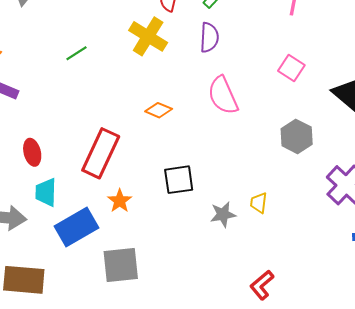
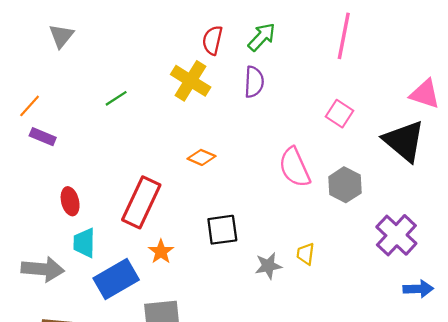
pink semicircle: (223, 95) -> (295, 167), moved

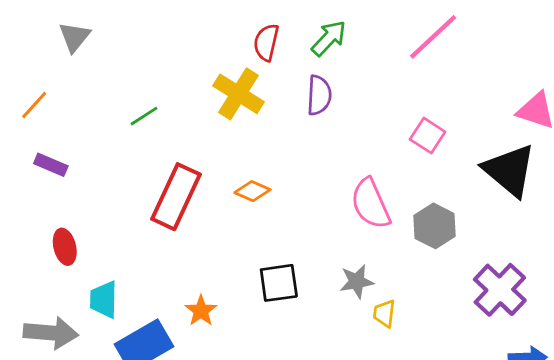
pink line: (344, 36) -> (433, 37), turned 36
orange line: (30, 106) -> (34, 105), moved
red ellipse: (70, 201) -> (65, 247), moved
red rectangle: (141, 202) -> (176, 197), moved
gray star: (268, 266) -> (357, 281), moved

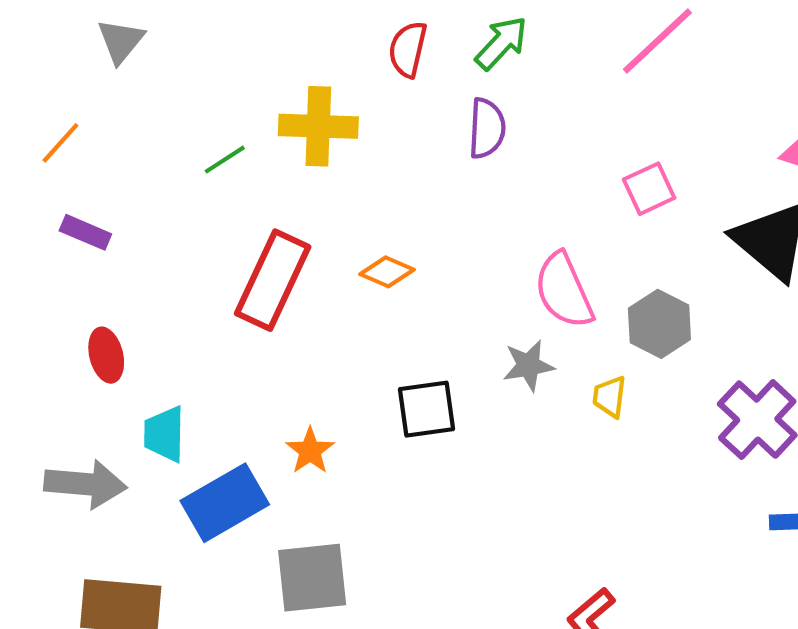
yellow cross: (238, 94) -> (318, 126), moved, turned -30
pink square: (428, 136) -> (649, 189), turned 32
gray star: (357, 281) -> (528, 365), moved
yellow trapezoid: (384, 313) -> (610, 397), moved

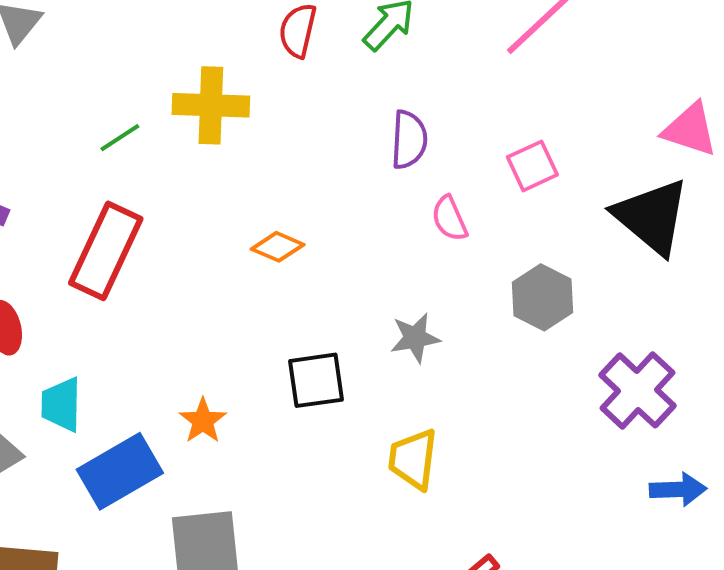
purple semicircle: (487, 128) -> (409, 140), moved
red rectangle: (273, 280) -> (106, 251), moved
pink semicircle: (564, 291) -> (449, 219), moved, size x0.6
yellow trapezoid: (610, 397) -> (413, 459), moved, size x1.5

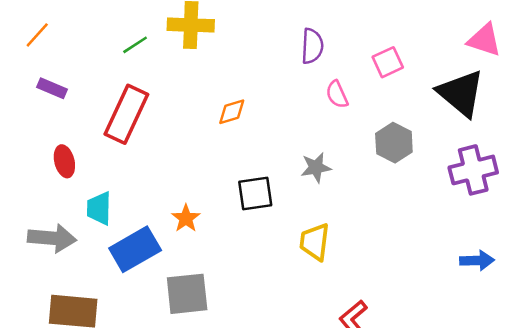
orange diamond: (278, 247) -> (232, 112), turned -40
purple cross: (638, 390) -> (473, 170), moved, turned 33

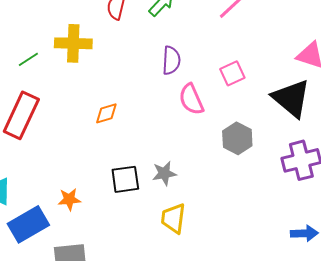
pink semicircle: (337, 94) -> (191, 99), size x1.4
gray star: (316, 167) -> (164, 173), moved
orange star: (186, 218) -> (69, 199), turned 30

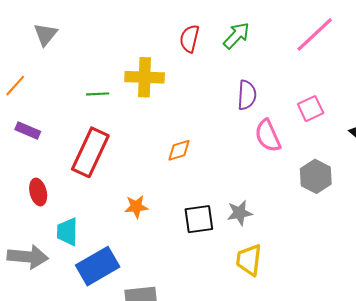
green line: (28, 59) -> (98, 94), turned 30
orange star: (69, 199) -> (136, 207), moved

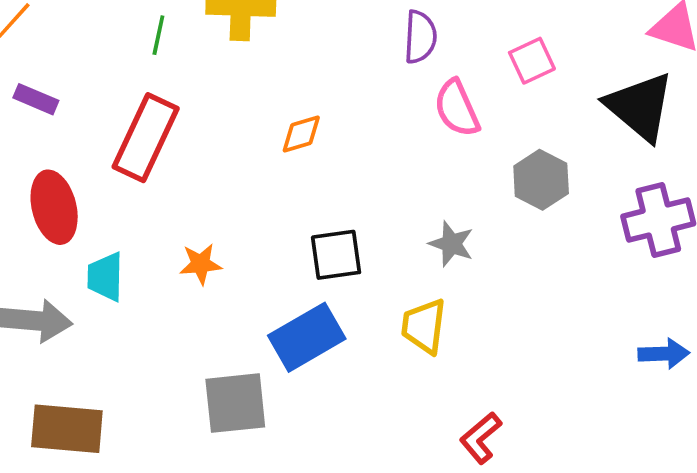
green line: (98, 94) -> (158, 35), turned -75
red ellipse: (38, 192) -> (54, 207), size x1.5
orange star: (136, 207) -> (201, 264), moved
gray star: (240, 213) -> (451, 244), moved, turned 30
blue rectangle: (98, 266) -> (307, 337), moved

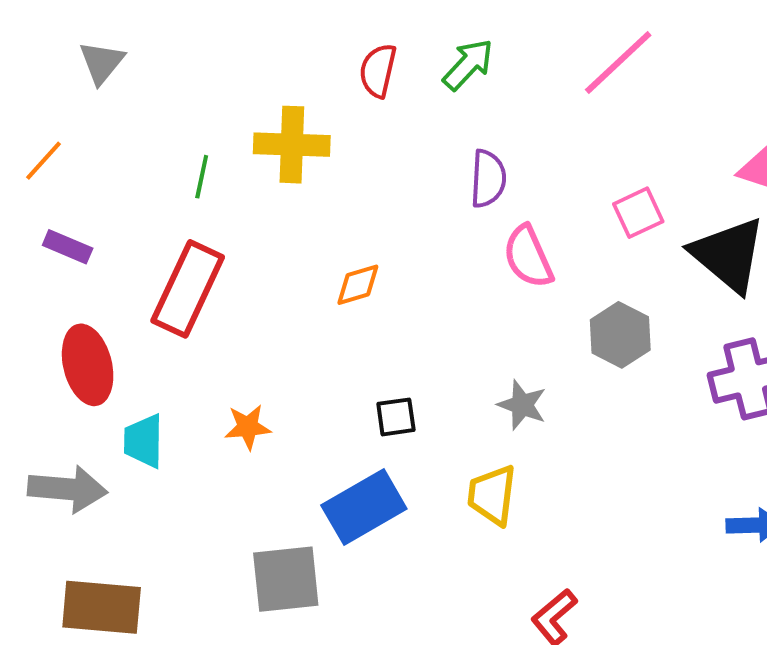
pink square: (532, 61) -> (638, 213), moved
black square: (336, 255) -> (396, 417), size x0.7

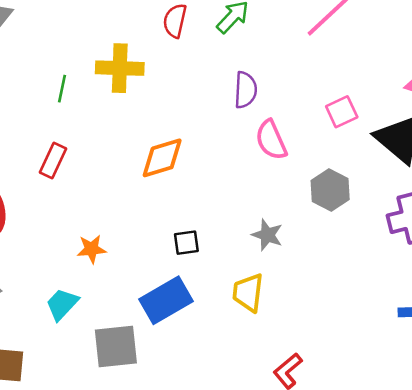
orange diamond: (358, 285) -> (162, 158), size x1.5
red rectangle: (188, 289) -> (53, 160), size x0.6
cyan trapezoid: (144, 441) -> (62, 304), moved, turned 42

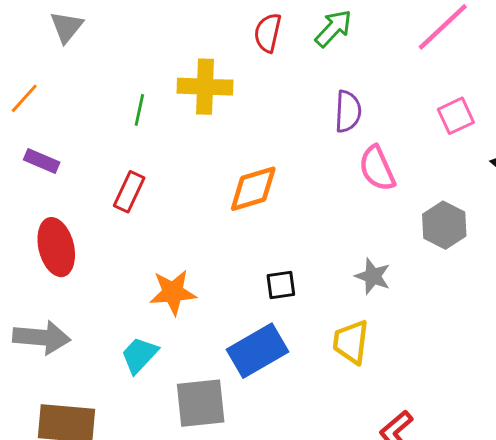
pink square: (342, 112) -> (456, 116), moved
orange star: (92, 249) -> (173, 292), size x1.4

